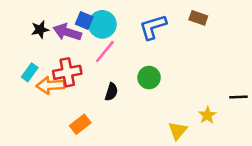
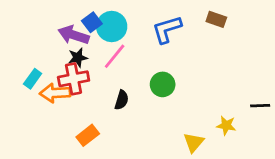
blue square: (84, 20) -> (92, 22), turned 30
black star: (40, 30) -> (78, 58), moved
yellow star: (207, 115) -> (226, 125), turned -30

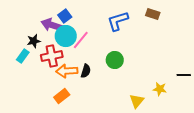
cyan circle: (112, 26) -> (66, 36), moved
black star: (78, 58) -> (34, 41), moved
orange arrow: (55, 93) -> (67, 71), moved

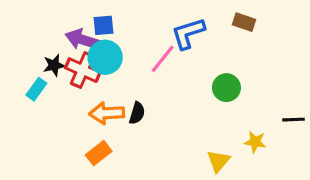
blue square: (65, 16) -> (103, 25), turned 32
pink line: (81, 40) -> (163, 59), moved
red cross: (52, 56) -> (83, 70), moved, turned 35
green circle: (115, 60) -> (226, 88), moved

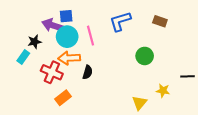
brown rectangle: (244, 22) -> (160, 21), moved
pink line: (163, 59) -> (91, 36), moved, turned -54
red cross: (83, 70) -> (52, 72), moved
orange arrow: (107, 113) -> (69, 58), moved

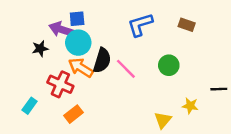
pink line: (91, 36) -> (126, 69), moved, turned -30
cyan rectangle: (23, 57) -> (29, 106), moved
orange arrow: (69, 58) -> (81, 68), turned 35
black semicircle: (88, 72) -> (102, 60), moved, size x1.5

